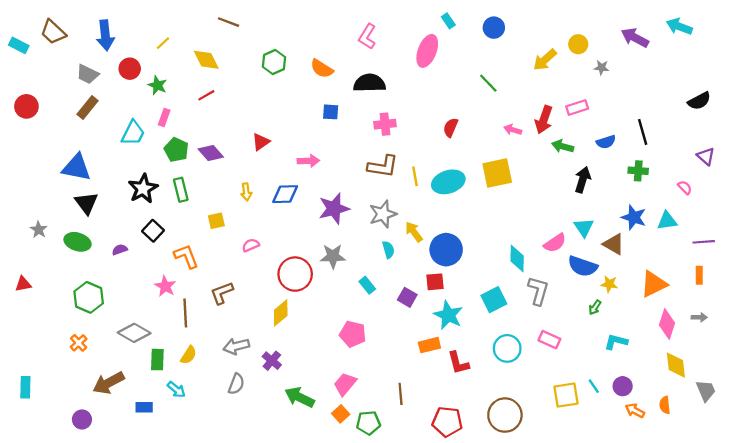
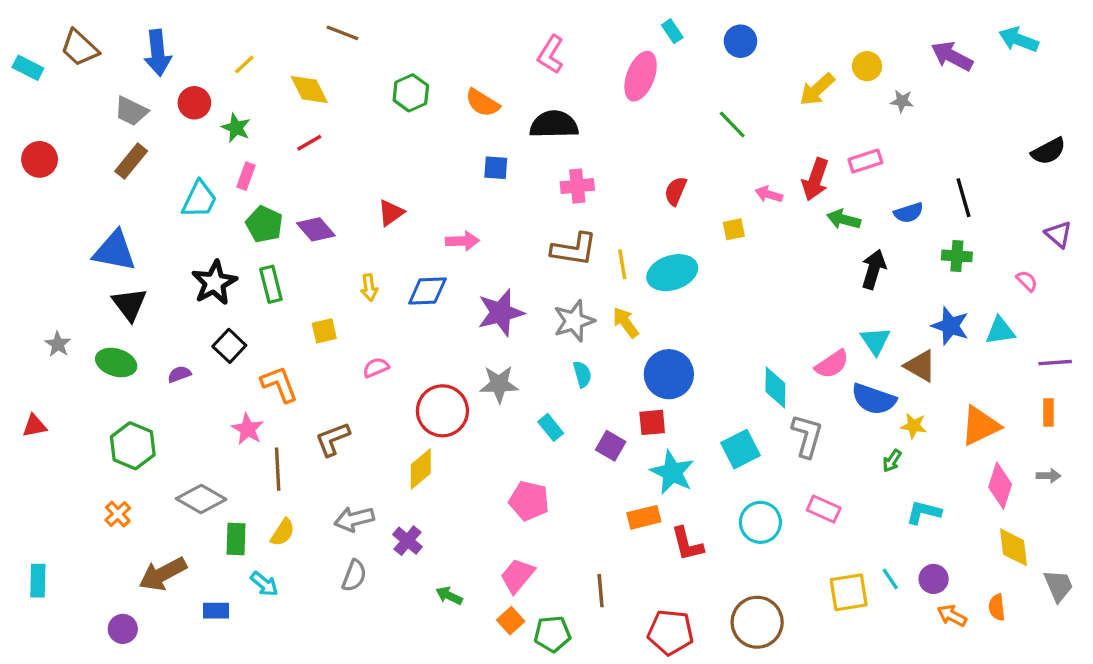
yellow square: (497, 173) -> (734, 229), moved, size x0.5
yellow arrow: (414, 232) -> (626, 323), moved
green arrow: (300, 397) -> (449, 596), size x0.6

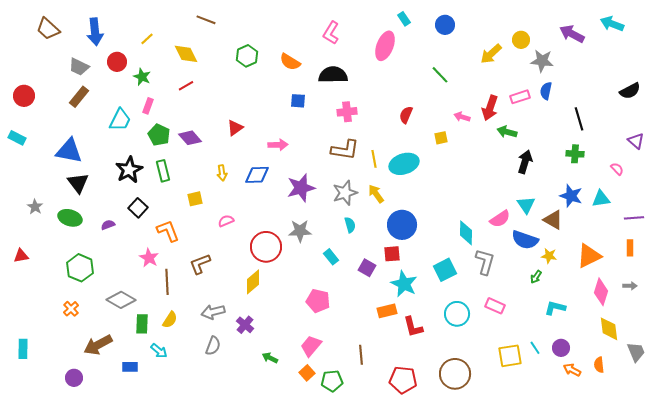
cyan rectangle: (28, 68) -> (17, 138), moved
gray star: (902, 101) -> (542, 61), size x1.6
blue semicircle: (909, 213) -> (546, 91), moved, turned 120

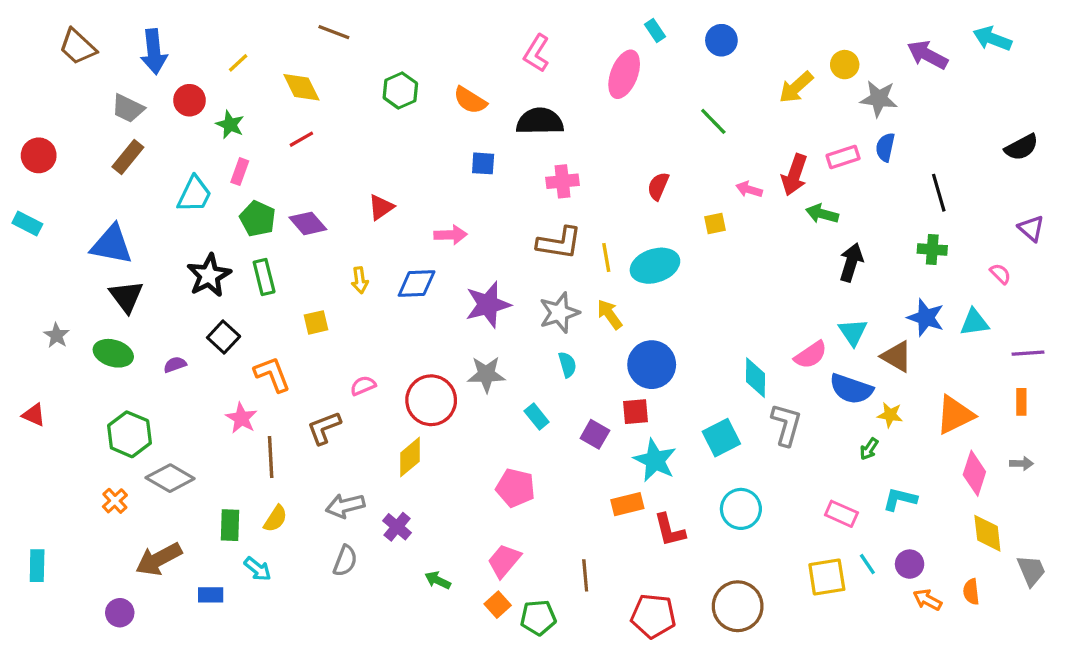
pink semicircle: (226, 221) -> (363, 386), moved
red triangle: (21, 256) -> (34, 415), turned 35
gray diamond: (121, 300) -> (170, 478), moved
pink rectangle: (495, 306) -> (841, 514), moved

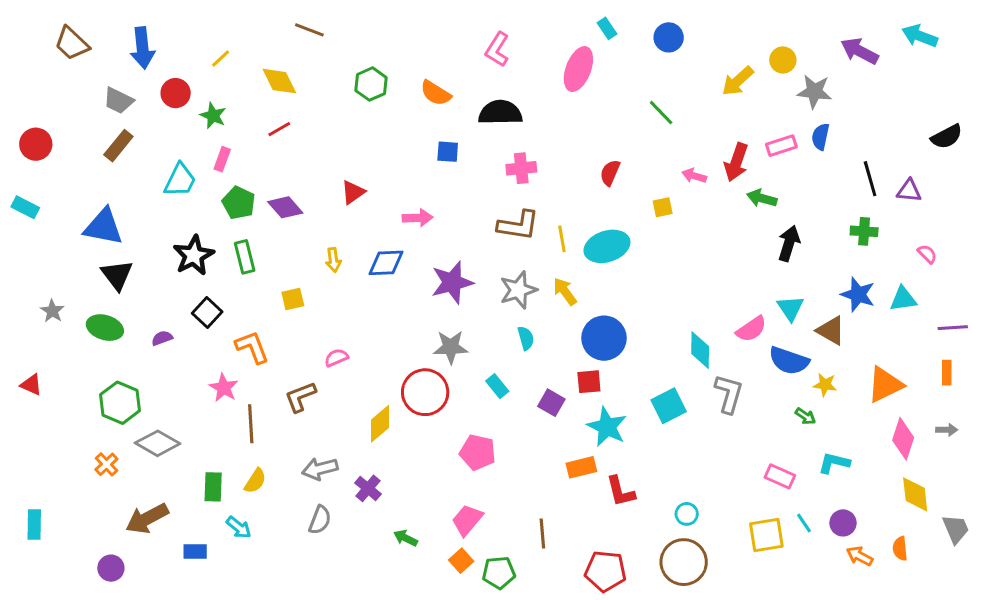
purple triangle: (1031, 228) -> (909, 191), moved, turned -36
red circle: (431, 400) -> (425, 392), moved
green arrow: (869, 449) -> (805, 416), turned -90
cyan circle: (741, 509) -> (687, 514), moved, size x0.6

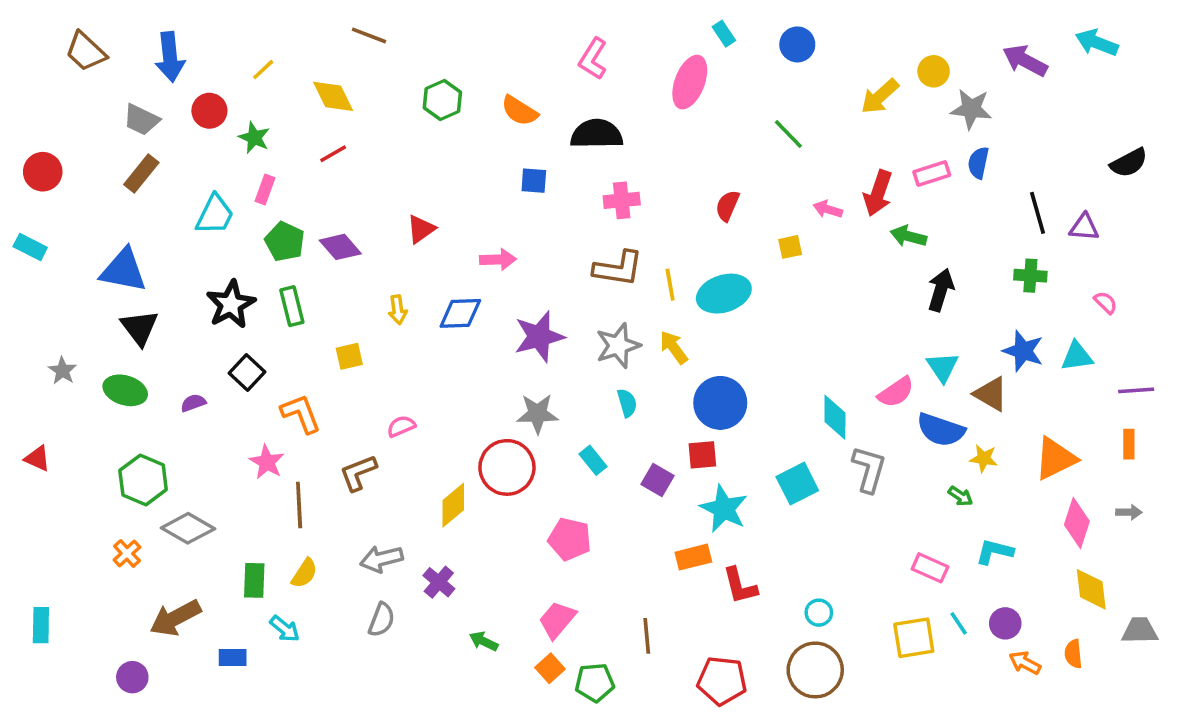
gray trapezoid: (956, 529) -> (1140, 631), turned -68

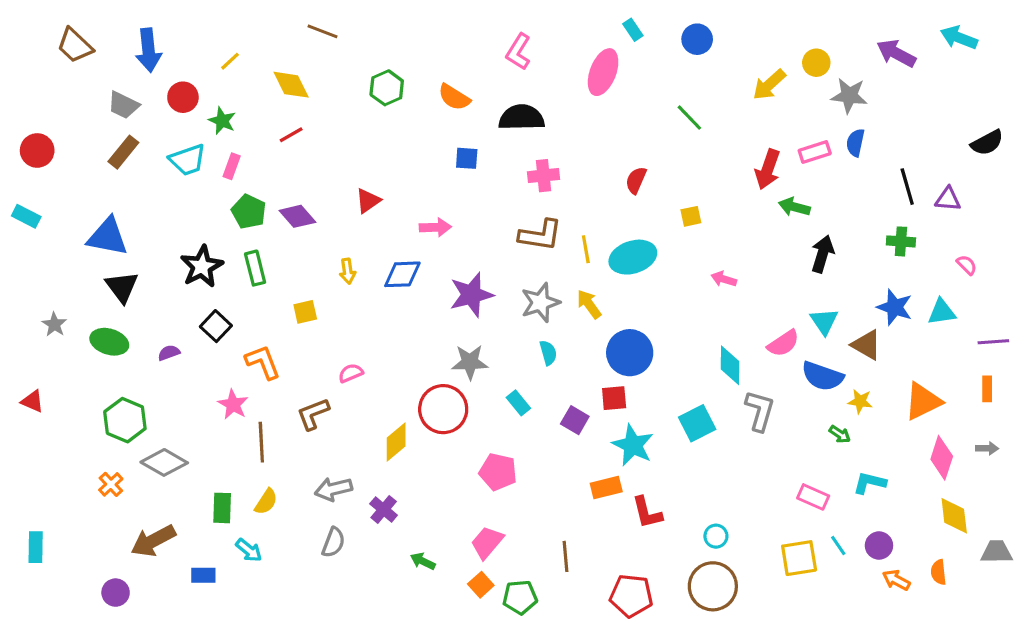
pink arrow: (828, 209) -> (724, 279), moved
cyan trapezoid: (215, 215) -> (188, 160), moved, turned 45

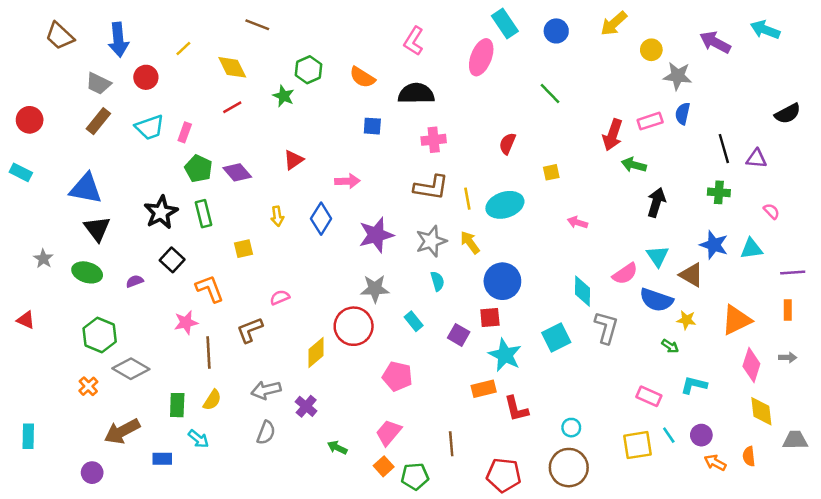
cyan rectangle: (633, 30) -> (505, 23), size x1.6
yellow arrow: (769, 85) -> (614, 23), moved
green star: (222, 121) -> (284, 96), moved
blue diamond: (402, 274) -> (321, 219), turned -56
pink star: (233, 404) -> (186, 322), turned 30

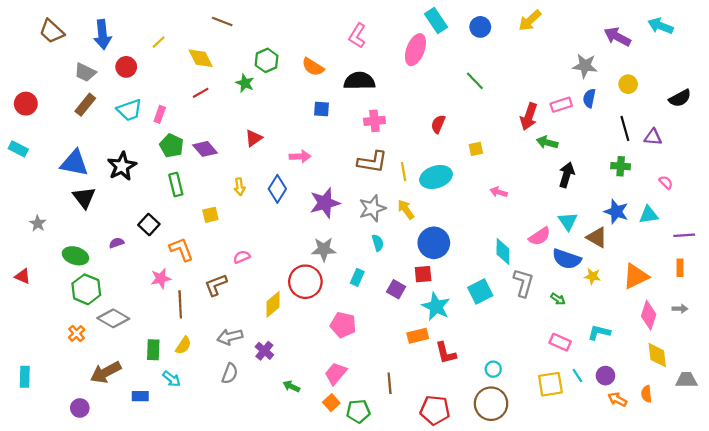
yellow circle: (651, 50) -> (628, 84), moved
black star: (161, 212) -> (122, 166), moved
green ellipse: (87, 272) -> (75, 256), moved
cyan rectangle: (414, 321) -> (357, 277), turned 63
green arrow: (670, 346) -> (558, 299), moved

